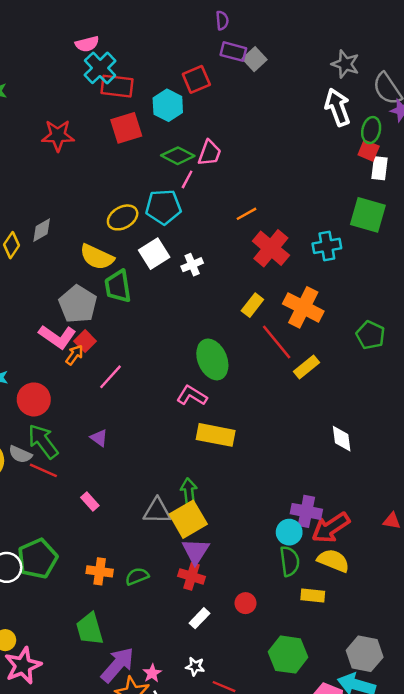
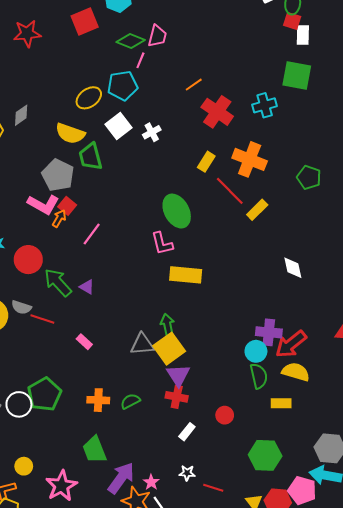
pink L-shape: (192, 396) -> (162, 243), turned -130
green arrow: (43, 441) -> (58, 282), moved
pink star: (23, 666) -> (61, 486), moved

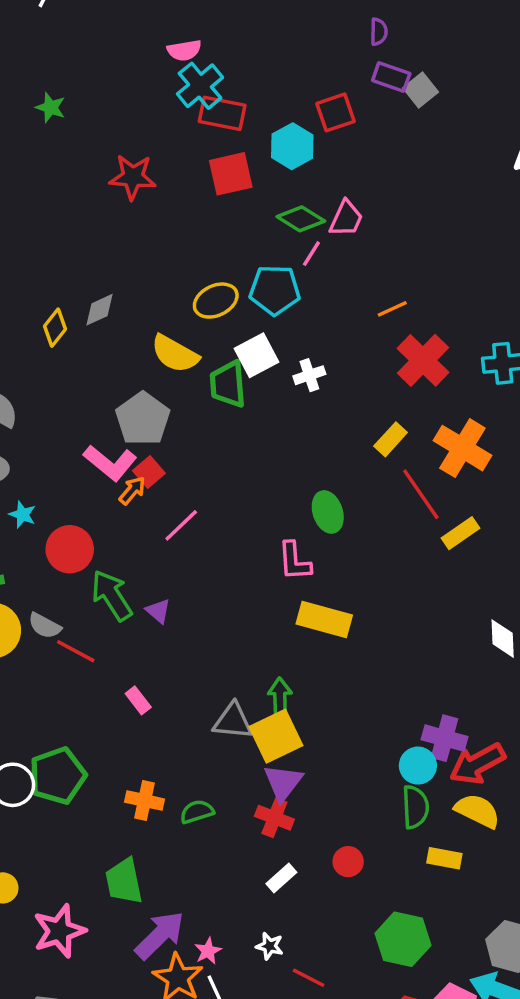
green trapezoid: (90, 157) -> (228, 384), moved
green ellipse: (177, 211) -> (328, 512), size x0.7

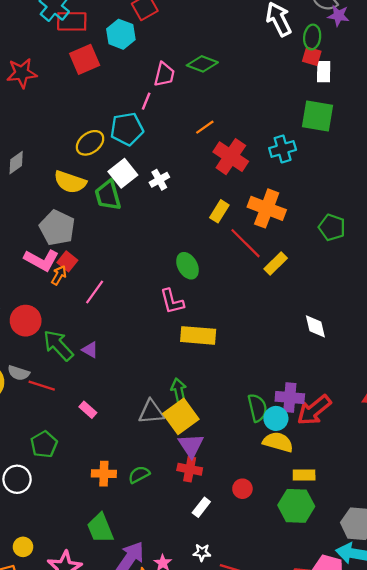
green diamond: (301, 219) -> (202, 64), moved
green pentagon: (58, 776) -> (44, 444), moved, size x0.7
green semicircle: (415, 807) -> (257, 408), moved
yellow semicircle: (477, 811) -> (278, 442), moved
green hexagon: (403, 939) -> (296, 506), moved

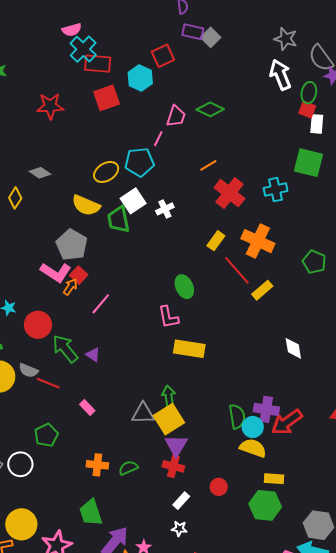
gray diamond: (16, 163) -> (40, 173), moved, turned 65
yellow circle: (23, 547) -> (21, 524), size x1.8
white star: (202, 552) -> (179, 529), moved

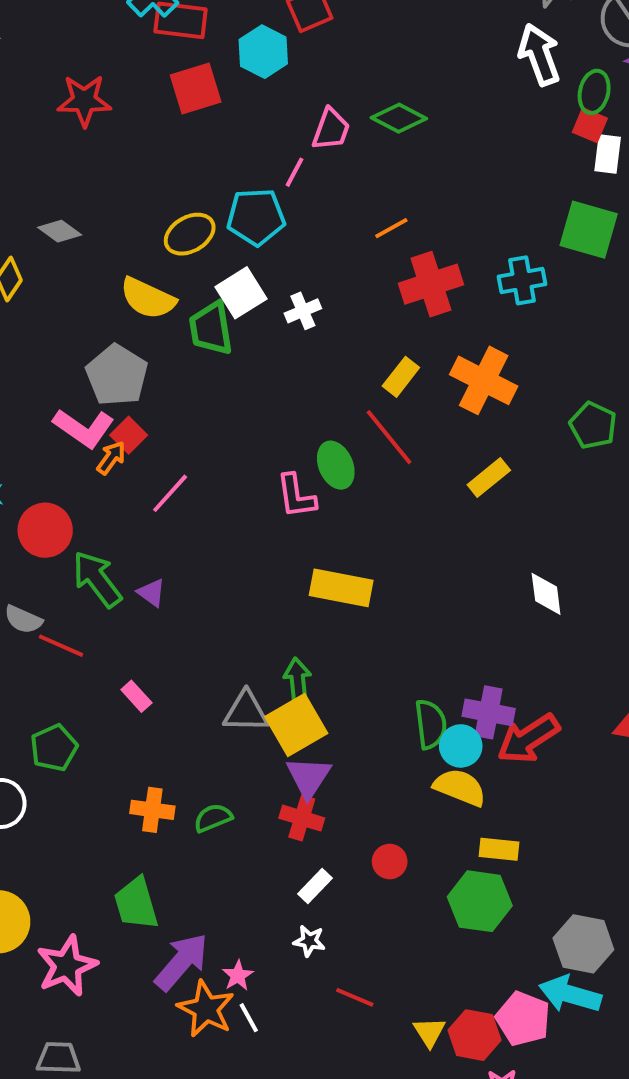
red cross: (229, 193) -> (431, 284), turned 32
red line: (237, 270) -> (389, 437), moved
pink L-shape: (168, 317) -> (296, 496), moved

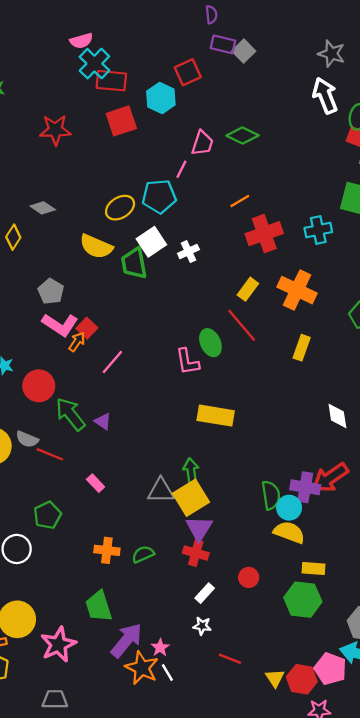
gray pentagon: (117, 375) -> (51, 291), moved, size x0.7
yellow rectangle: (489, 478) -> (302, 348), turned -30
red arrow: (528, 739) -> (330, 478), moved

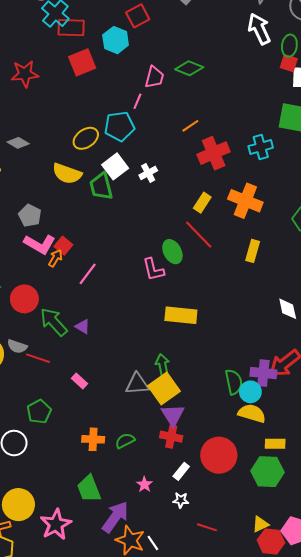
red circle: (249, 577) -> (219, 455), size x2.0
pink star: (160, 648) -> (144, 484), moved
yellow triangle: (275, 678) -> (260, 524), moved, turned 42

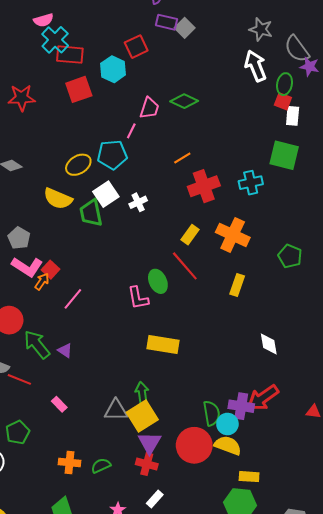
red circle: (219, 455) -> (194, 445), moved

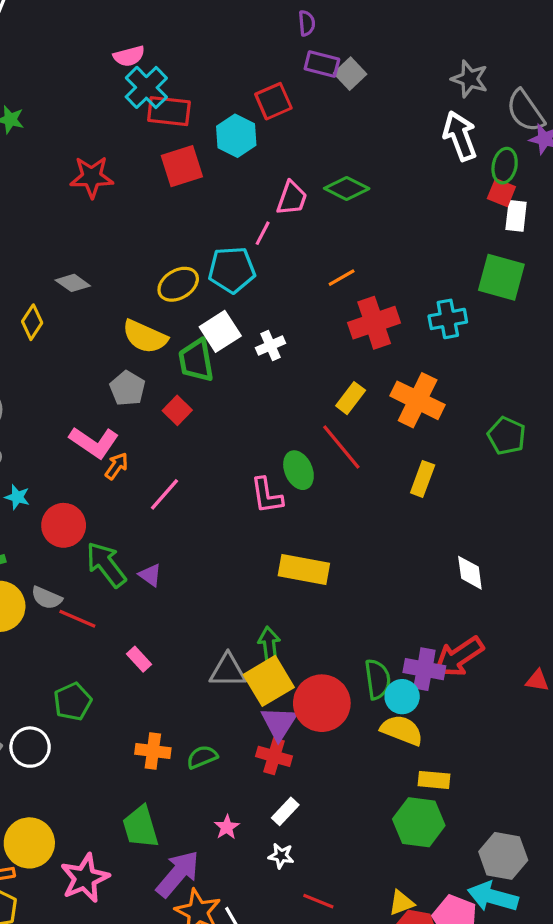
gray pentagon: (19, 238) -> (127, 388), moved
red square: (50, 270) -> (177, 410), moved
red circle: (194, 445) -> (322, 703), moved

